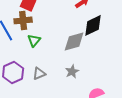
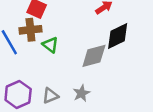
green triangle: (34, 40) -> (50, 45), moved, turned -32
gray star: (72, 71) -> (81, 93), moved

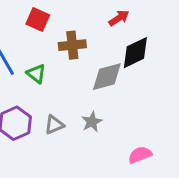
brown cross: (30, 30) -> (72, 45), moved
green triangle: (50, 45) -> (36, 74), moved

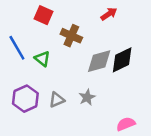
brown cross: (72, 45) -> (71, 36), turned 30
black diamond: (135, 53) -> (122, 60), moved

